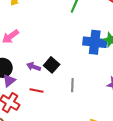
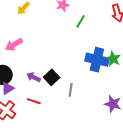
gray line: (72, 85) -> (71, 90), moved

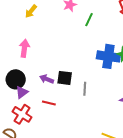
pink arrow: (14, 45) -> (24, 48), turned 132
black square: (52, 77) -> (65, 78), turned -35

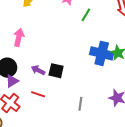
gray line: (85, 89) -> (80, 104), moved

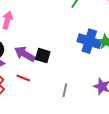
purple arrow: (38, 70) -> (25, 54), size x1.5

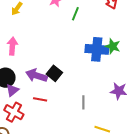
black square: (43, 56) -> (54, 73), turned 35

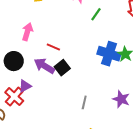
purple triangle: (12, 90) -> (25, 86), moved
red line: (40, 99) -> (53, 47), moved

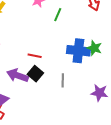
red line: (53, 47) -> (35, 56), moved
gray line: (84, 102) -> (63, 80), moved

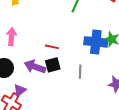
black square: (35, 74) -> (53, 65), turned 35

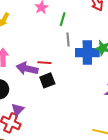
purple arrow: (35, 67) -> (27, 69), moved
gray line: (80, 72) -> (68, 40), moved

